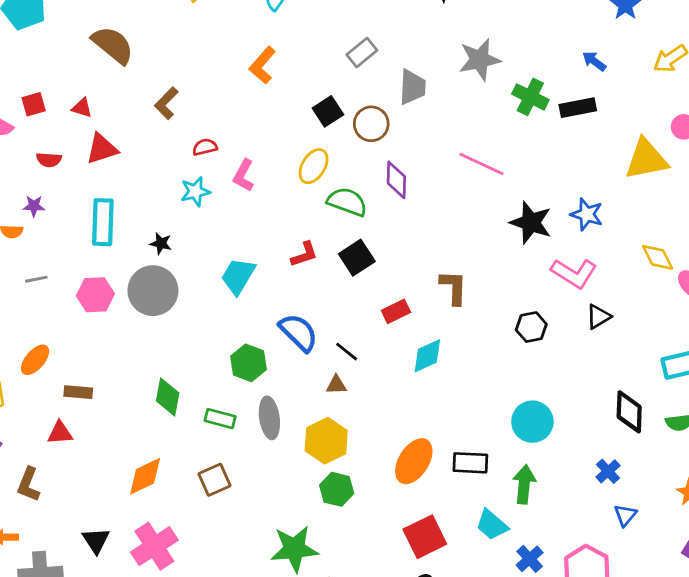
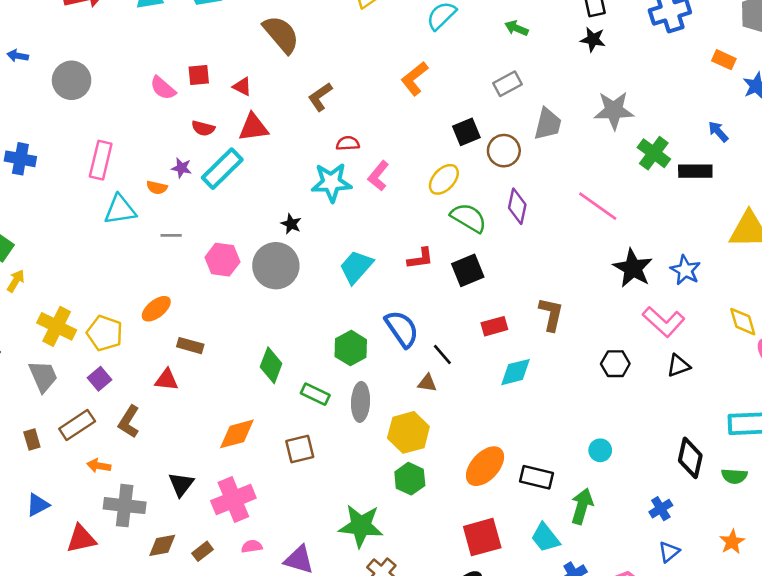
cyan star: (195, 192) -> (331, 182), size x1.4
cyan rectangle: (103, 222) -> (222, 169), moved, turned 33
cyan circle: (532, 422) -> (600, 450), size x0.6

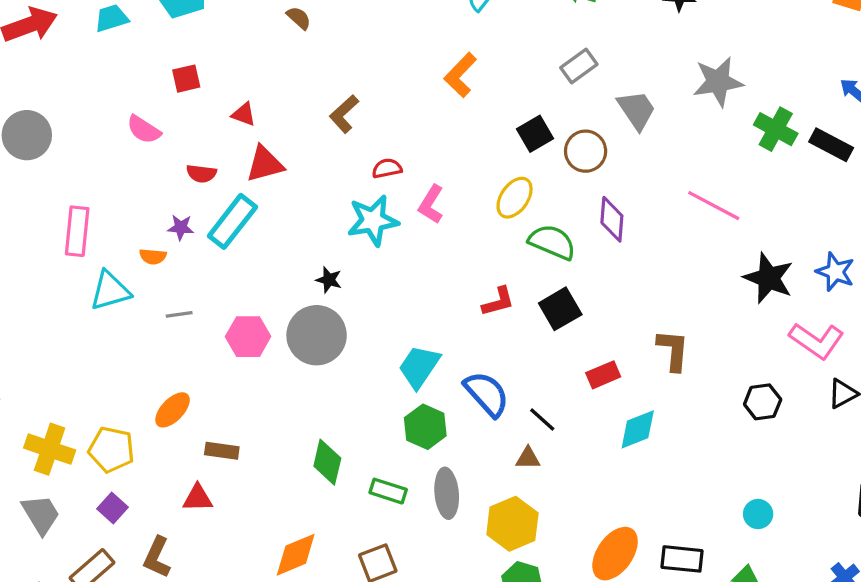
brown semicircle: (281, 34) -> (299, 18), moved, size x0.5
red square: (199, 75) -> (186, 79), moved
gray trapezoid: (548, 124) -> (637, 110), turned -40
black rectangle: (695, 171) -> (831, 145), turned 36
cyan trapezoid: (356, 267) -> (419, 367), moved

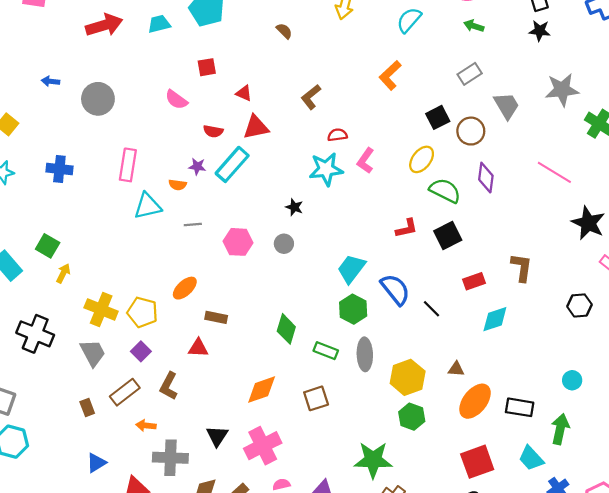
gray circle: (317, 335) -> (284, 244), size x0.5
brown triangle: (528, 458) -> (456, 369), moved

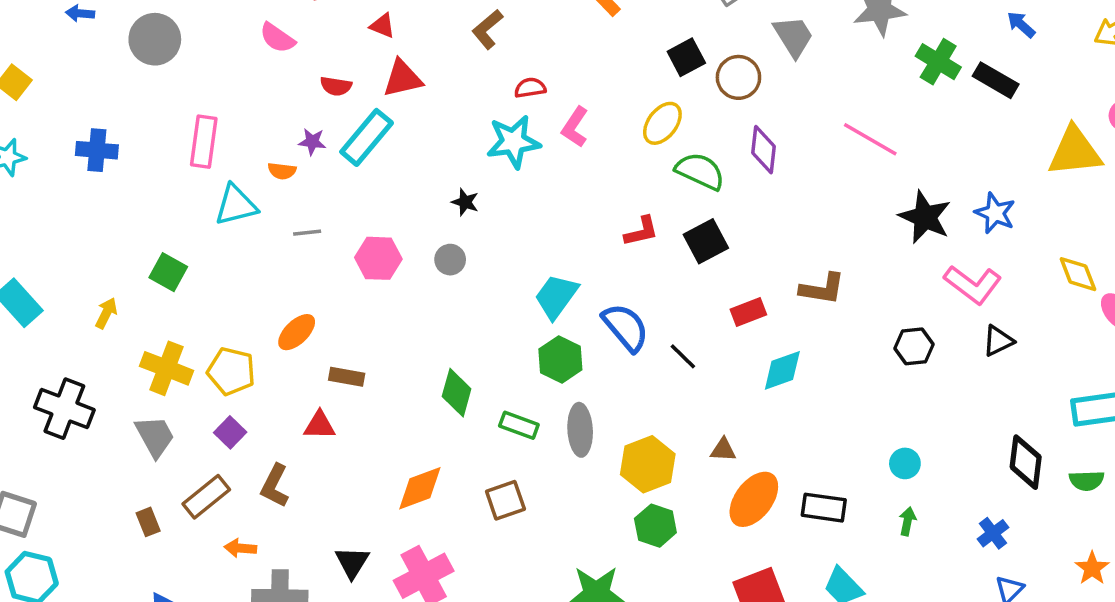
green square: (48, 246) -> (168, 272), moved
brown L-shape: (522, 267) -> (822, 289), turned 92
green arrow: (560, 429) -> (907, 521), moved, size x0.6

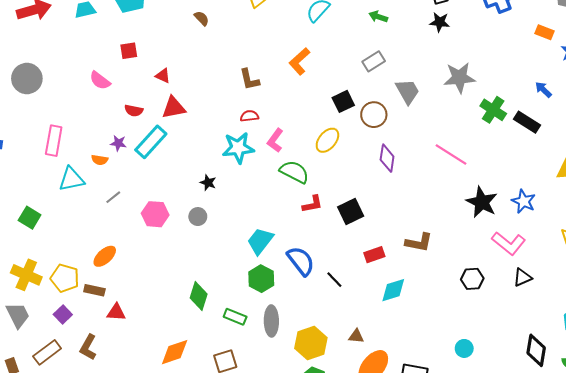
brown L-shape: (487, 29) -> (249, 79), moved, turned -65
green semicircle: (700, 171) -> (294, 172), moved
gray line: (307, 233) -> (113, 197), turned -35
brown rectangle: (347, 377) -> (94, 290), moved

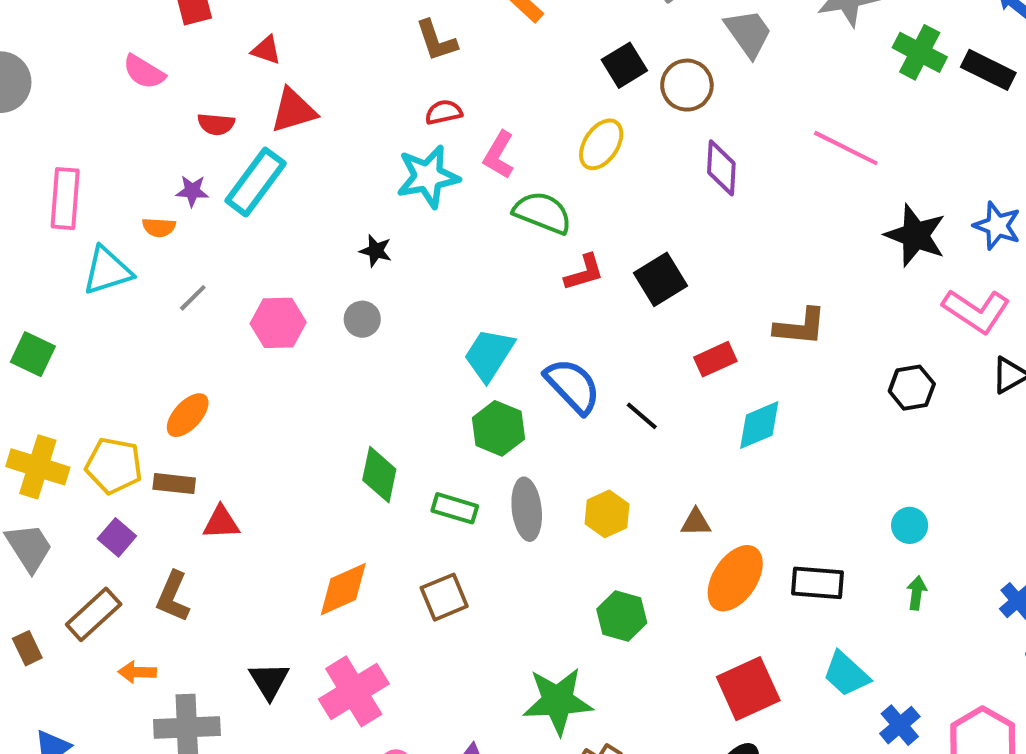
yellow hexagon: (311, 343) -> (607, 514), moved, size x0.7

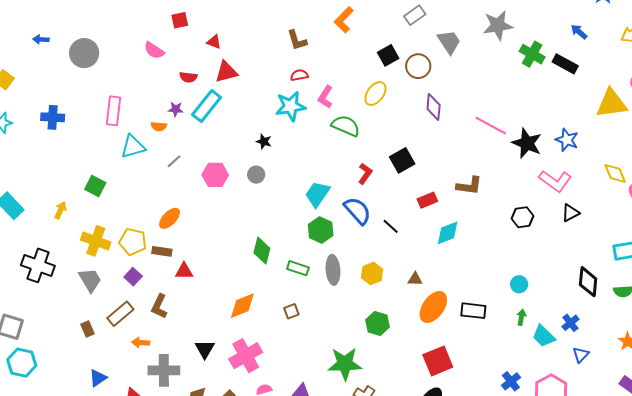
pink line: (846, 148) -> (491, 126), moved
red L-shape: (584, 272) -> (365, 174), moved, turned -40
brown square: (444, 597) -> (291, 311), size x0.7
cyan trapezoid: (846, 674) -> (544, 336), moved

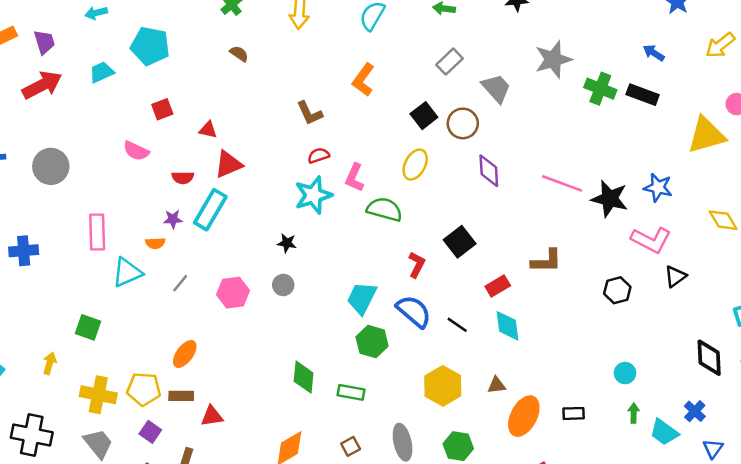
cyan diamond: (448, 233) -> (508, 326), moved, turned -68
gray ellipse: (333, 270) -> (403, 442), moved
yellow hexagon: (372, 274) -> (443, 386), size x1.4
black rectangle: (473, 311) -> (574, 413), size x0.7

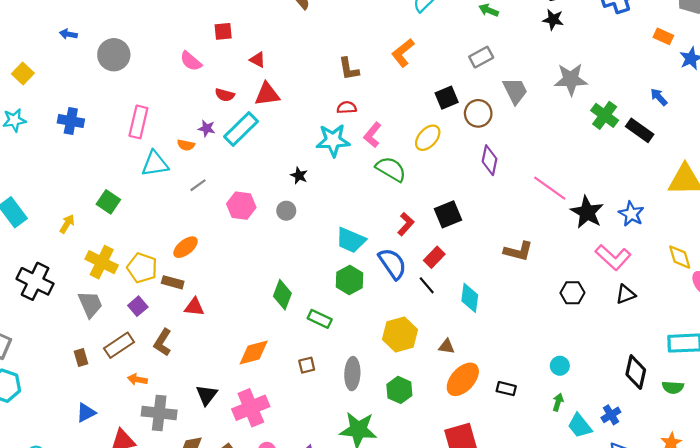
red rectangle: (498, 286) -> (434, 257), moved, turned -30
cyan trapezoid: (362, 298) -> (351, 240), turned -108

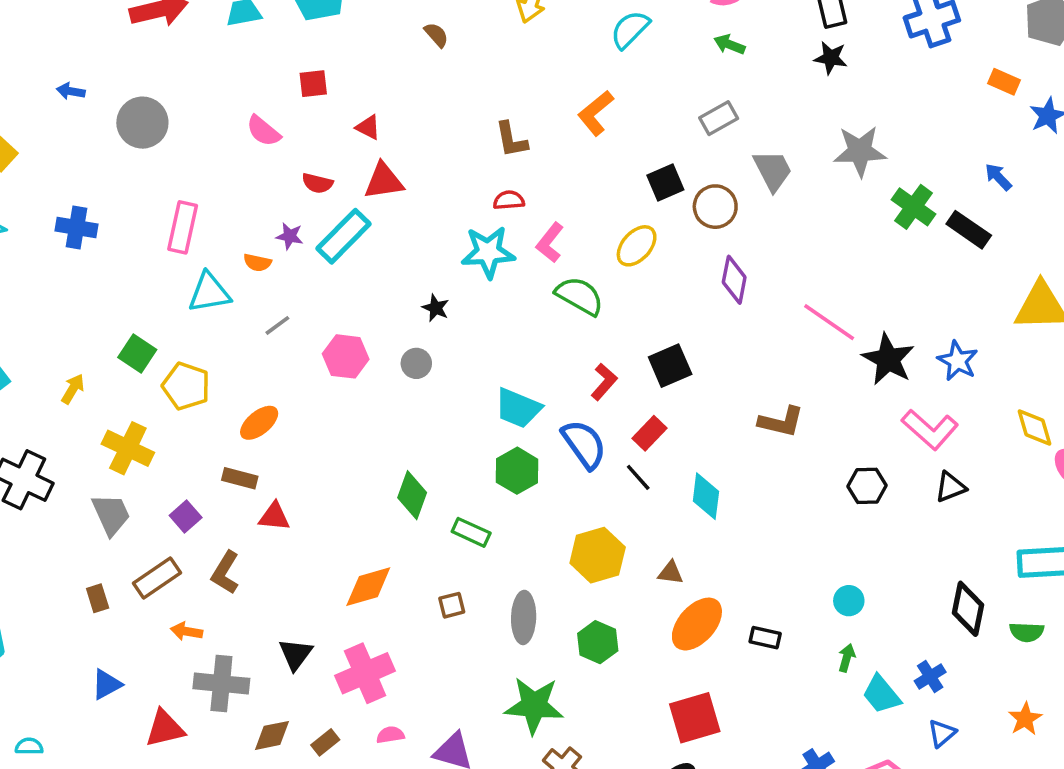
yellow pentagon: (142, 268) -> (186, 386), moved

